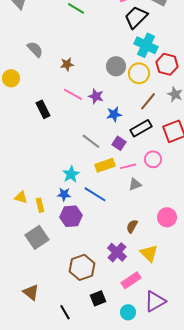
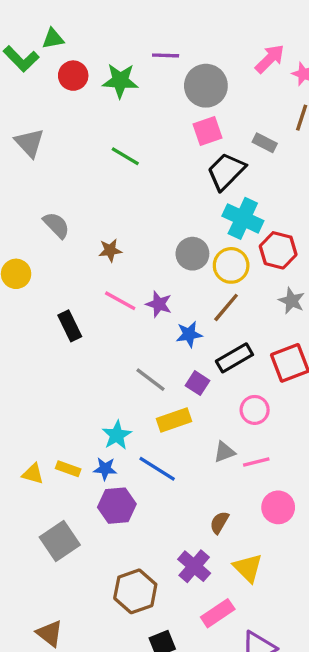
brown line: (148, 101) -> (226, 307), moved
pink line: (128, 166) -> (256, 462), moved
yellow rectangle: (40, 205) -> (68, 469), moved, turned -56

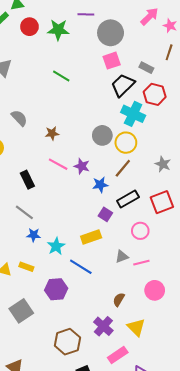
red hexagon: (278, 250) -> (155, 94), moved
gray line: (150, 380) -> (24, 212), moved
blue star: (105, 469) -> (34, 235), moved

